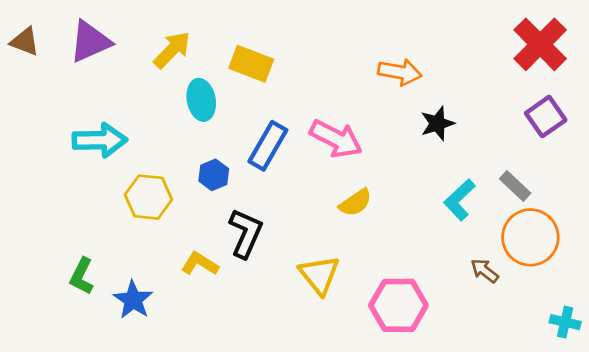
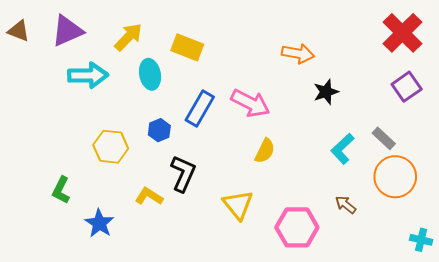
cyan arrow: (100, 140) -> (88, 75), moved
yellow semicircle: (355, 203) -> (265, 151), turned -30
brown arrow: (485, 271) -> (346, 205), moved
green L-shape: (82, 276) -> (61, 190), moved

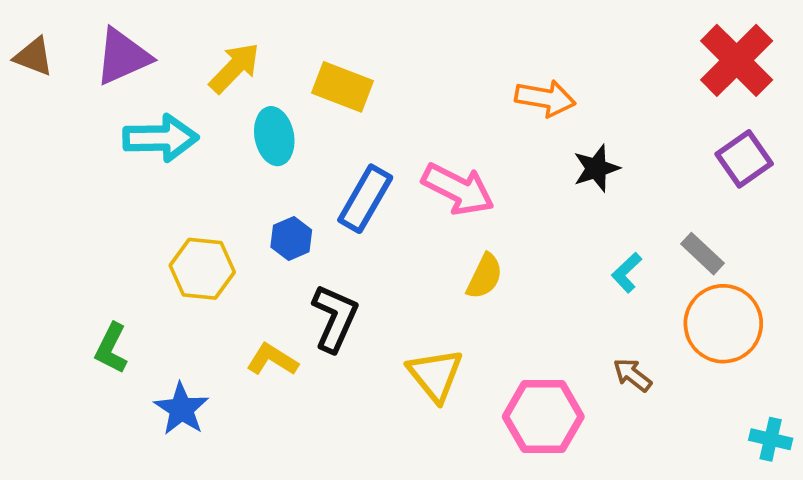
cyan L-shape: (342, 149) -> (627, 273), size x0.7

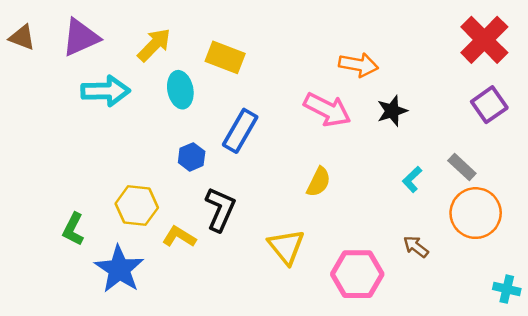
pink arrow: (458, 189) -> (327, 110), moved
yellow hexagon: (202, 269) -> (137, 206), moved
blue star: (181, 409) -> (119, 269), size x1.4

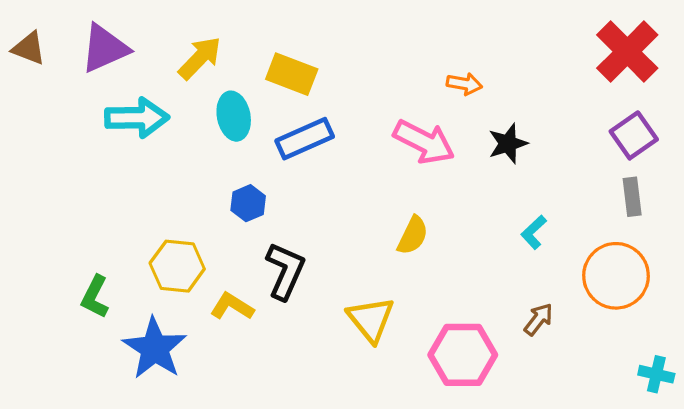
orange arrow: (358, 65) -> (464, 84), size x0.7
blue rectangle: (240, 131) -> (305, 139), moved, turned 36
gray rectangle: (462, 167) -> (632, 197), moved, turned 40
brown arrow: (416, 247) -> (539, 319), turned 90

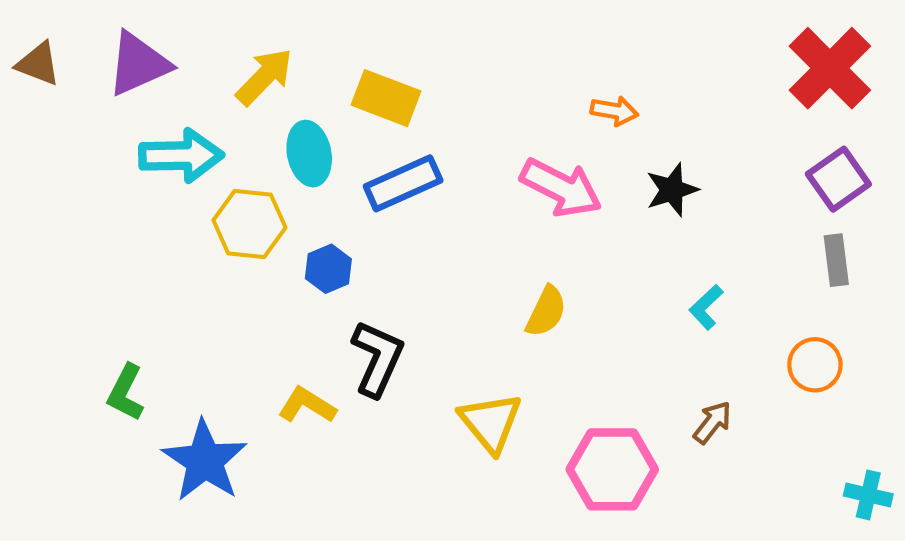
yellow hexagon: (177, 266) -> (249, 224), moved
orange circle: (616, 276) -> (815, 365), size x0.6

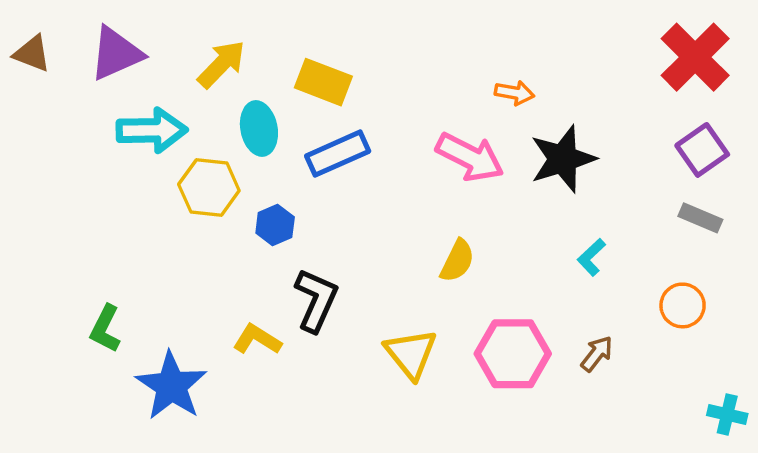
black star: (672, 190) -> (563, 159), size x1.5
gray rectangle: (836, 260) -> (700, 218), turned -60
pink hexagon: (612, 469) -> (513, 354), moved

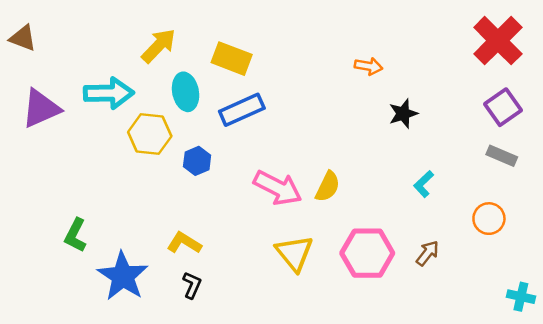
purple triangle: (116, 53) -> (41, 108), moved
pink arrow: (470, 157) -> (278, 188), moved
black star: (563, 159) -> (403, 114), size x0.6
black L-shape: (316, 300) -> (192, 285), moved, size x0.6

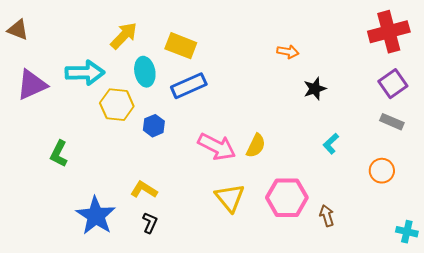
red cross: (498, 41) -> (389, 32), turned 30
green L-shape: (75, 235) -> (59, 154), moved
brown arrow: (427, 253) -> (327, 216), moved, turned -55

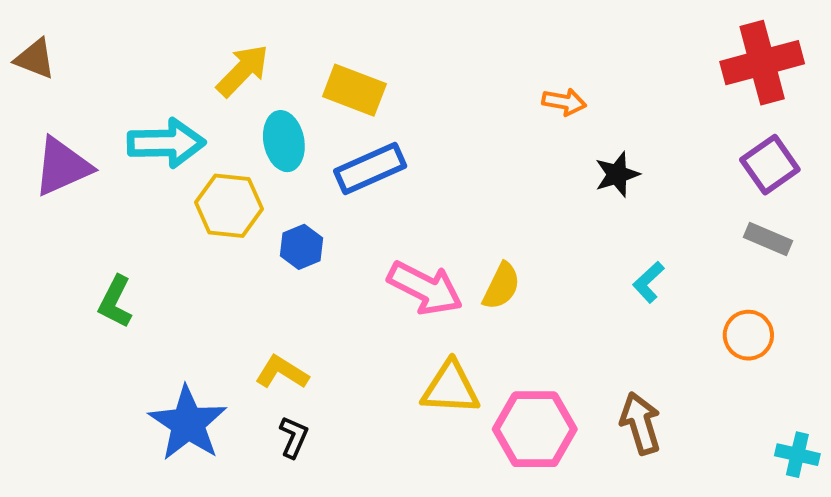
yellow triangle: (230, 198) -> (450, 388), turned -48
pink hexagon: (287, 198) -> (535, 429), moved
brown arrow: (327, 216) -> (641, 423), size x1.4

